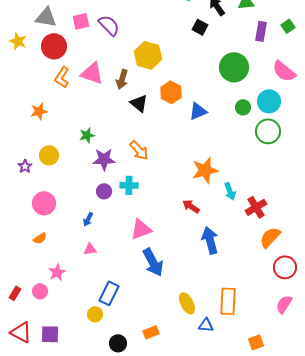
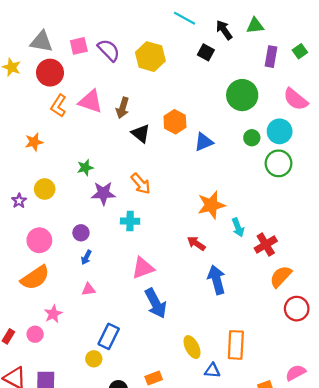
yellow hexagon: (148, 55) -> (150, 57), moved
purple circle: (104, 191) -> (81, 233), moved
orange semicircle: (40, 238) -> (35, 278), size x2.0
pink semicircle: (284, 304) -> (296, 373), moved, turned 30

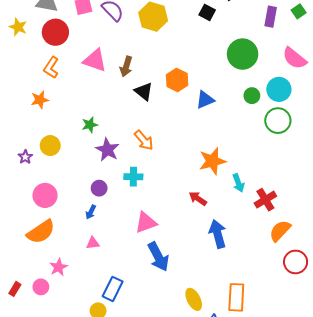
orange L-shape: (59, 106) -> (51, 68), moved
purple star: (103, 193) -> (107, 150), turned 30
purple circle: (81, 233) -> (99, 188), moved

